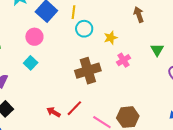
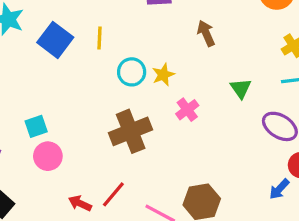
cyan circle: (84, 29) -> (132, 72), moved
pink circle: (34, 37) -> (48, 156), moved
cyan square: (31, 63) -> (36, 126), turned 32

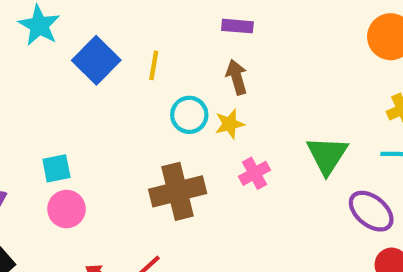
brown arrow: (206, 33) -> (237, 77), moved
green triangle: (241, 88) -> (327, 155), size x1.5

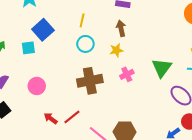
blue square: (96, 60) -> (43, 30), moved
cyan circle: (189, 115) -> (85, 44), moved
cyan square: (56, 168) -> (28, 48), moved

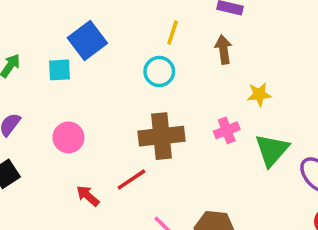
yellow line: (82, 20) -> (173, 33), moved
yellow star: (116, 50) -> (259, 94), moved
green triangle: (162, 68) -> (272, 150), moved
red line: (72, 117) -> (131, 180), moved

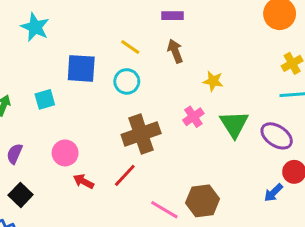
yellow line: (173, 33) -> (130, 47), turned -60
blue square: (87, 40) -> (81, 68), moved, turned -36
yellow star: (259, 94) -> (213, 81), turned 30
red arrow: (88, 196) -> (84, 181), moved

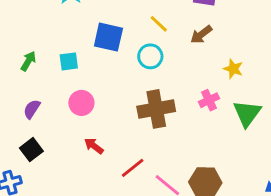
brown arrow: (175, 51) -> (201, 34), turned -115
pink circle: (65, 153) -> (81, 103), moved
red line: (125, 175) -> (133, 168), moved

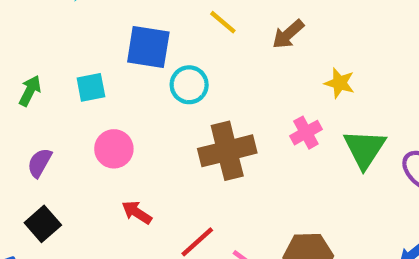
cyan circle: (150, 56) -> (189, 85), moved

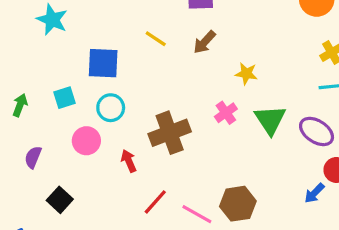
cyan circle: (189, 85) -> (111, 108), moved
red arrow: (137, 212) -> (129, 161), moved, turned 40
black square: (43, 224) -> (60, 200), moved

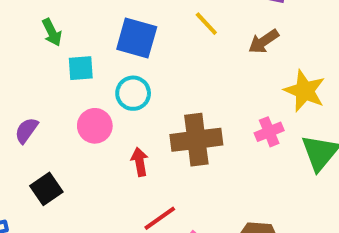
yellow star: (246, 74) -> (305, 91), size x1.5
green arrow: (20, 105) -> (52, 32), moved, turned 120

